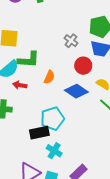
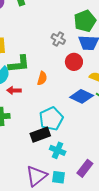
blue diamond: (76, 91) -> (82, 96), moved

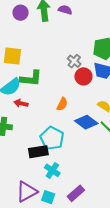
red circle: (74, 62) -> (83, 76), moved
orange semicircle: (42, 78) -> (62, 104), moved
cyan pentagon: (51, 119) -> (52, 138), turned -30

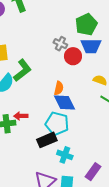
green L-shape: (31, 78) -> (22, 70), turned -30
red arrow: (21, 103) -> (21, 116), moved
blue diamond: (86, 122) -> (65, 103), moved, turned 40

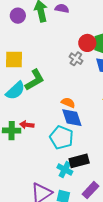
red circle: (73, 56) -> (87, 43), moved
orange semicircle: (59, 88) -> (68, 103), turned -88
black rectangle: (47, 140) -> (79, 161), moved

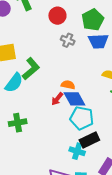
red circle: (87, 43) -> (57, 16), moved
red arrow: (27, 125) -> (57, 99), moved, turned -48
cyan pentagon: (61, 137) -> (82, 118), moved

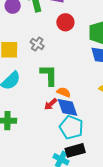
gray cross: (68, 40) -> (37, 44), moved
green L-shape: (31, 69) -> (49, 75), moved, turned -60

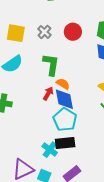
red circle: (65, 22) -> (73, 32), moved
red arrow: (51, 104) -> (48, 93), turned 152

